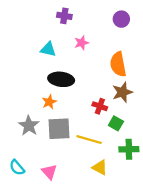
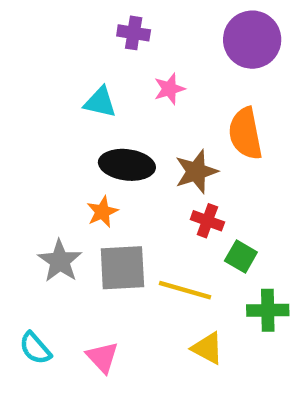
purple circle: (121, 19) -> (252, 40), size x1.6
brown star: (122, 92) -> (196, 172), moved

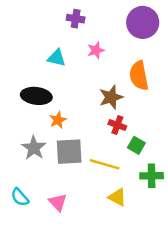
black ellipse: (127, 165) -> (36, 96), moved

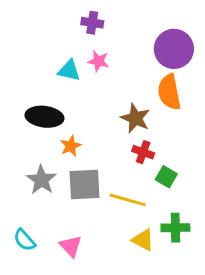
purple circle: (143, 22) -> (174, 49), moved
pink star: (96, 50) -> (98, 61), moved, turned 30
brown star: (111, 97) -> (135, 118), turned -30
green cross: (152, 176) -> (175, 228), moved

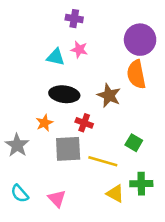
black ellipse: (44, 117) -> (64, 94), moved
orange star: (71, 146) -> (44, 123), moved
red cross: (143, 152) -> (84, 123), moved
gray star: (41, 180) -> (17, 145), moved

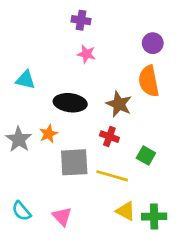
purple circle: (140, 40) -> (153, 43), size x0.6
cyan triangle: (56, 57) -> (25, 80), moved
red cross: (84, 123) -> (109, 137), moved
gray star: (17, 145) -> (19, 139), moved
green cross: (141, 184) -> (154, 216), moved

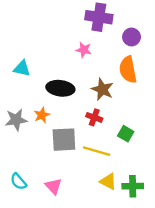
purple cross: (81, 20) -> (99, 17), moved, size x1.6
pink star: (86, 54) -> (84, 50), moved
gray star: (19, 139) -> (16, 120), turned 30

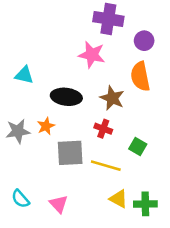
pink star: (84, 50) -> (92, 55), size x1.5

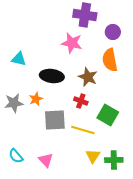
green square: (138, 147) -> (108, 115), size x1.5
yellow triangle: (119, 199) -> (93, 156), turned 35

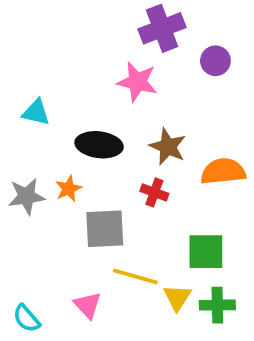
purple cross: (85, 15) -> (162, 28), turned -30
orange semicircle: (110, 60) -> (223, 171), moved, turned 95
green square: (108, 115) -> (206, 252), moved, turned -30
yellow line: (83, 130) -> (135, 276), moved
cyan semicircle: (16, 156) -> (26, 318), moved

